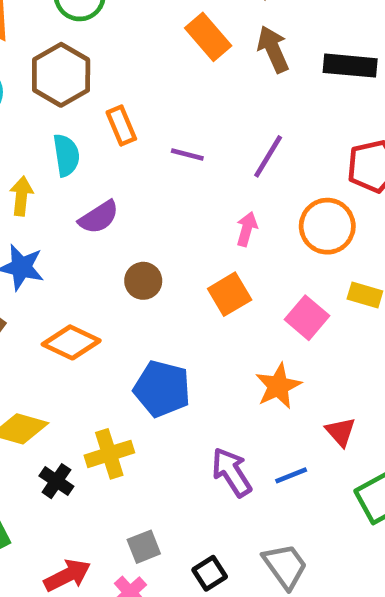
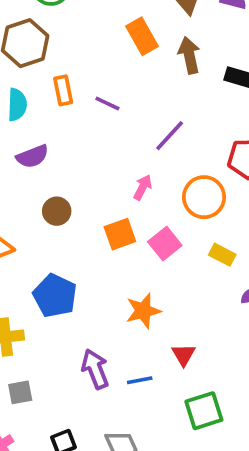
purple line: (187, 154) -> (107, 104), moved
pink square: (307, 318) -> (165, 244), moved
gray square: (144, 547) -> (20, 392), moved

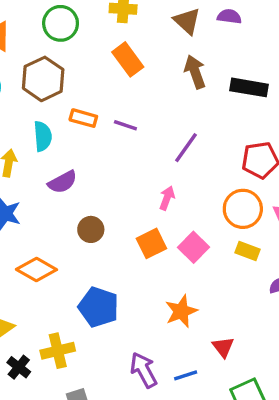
orange rectangle: (142, 36) -> (128, 59), moved
orange rectangle: (63, 90) -> (83, 118), turned -56
orange circle: (204, 197) -> (243, 209), moved

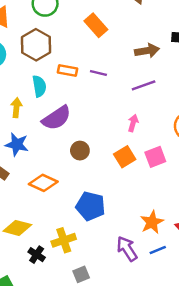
brown arrow: (195, 72) -> (147, 51), moved, turned 105
purple line: (186, 148) -> (144, 85), turned 40
purple semicircle: (63, 182) -> (57, 118), size x1.4
pink square: (194, 247) -> (155, 157), turned 30
orange star: (181, 311) -> (152, 222), moved

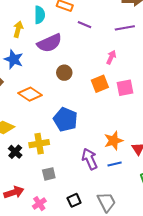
purple line: (98, 73) -> (84, 25), moved

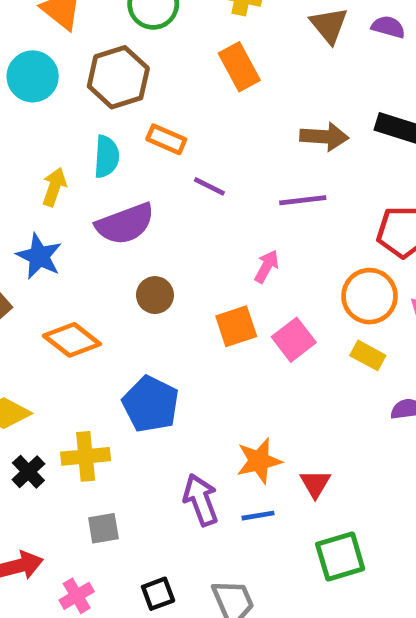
pink square: (125, 88) -> (294, 340), turned -30

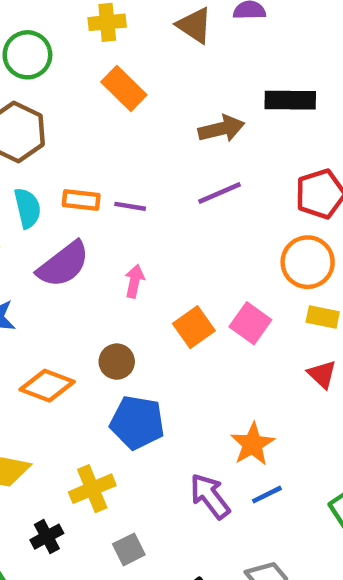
orange rectangle: (166, 139) -> (81, 200), moved
pink arrow: (267, 266) -> (134, 281), moved
brown circle: (155, 295) -> (117, 362), moved
black cross: (28, 472) -> (47, 537), moved, turned 32
red triangle: (315, 484) -> (322, 374), moved

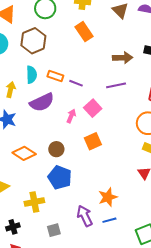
pink square: (250, 323) -> (93, 108), moved
black cross: (47, 537) -> (13, 227), moved
gray square: (129, 549) -> (54, 230), moved

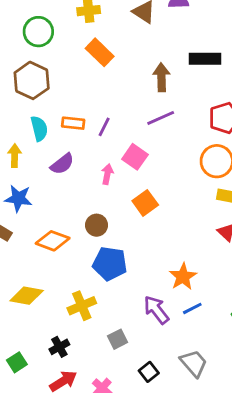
brown arrow: (123, 58) -> (161, 77), turned -78
purple line: (76, 83) -> (104, 127), turned -72
purple semicircle: (42, 102) -> (62, 164), size x0.7

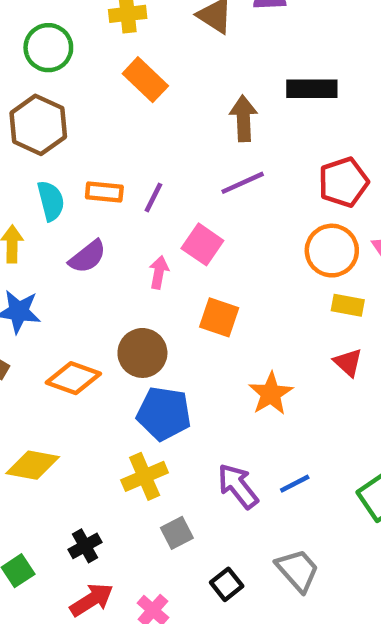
orange square: (145, 203) -> (219, 317), turned -35
brown circle: (97, 225) -> (142, 353), size x1.4
orange star: (183, 277) -> (271, 394), moved
yellow cross: (82, 306) -> (145, 476), moved

